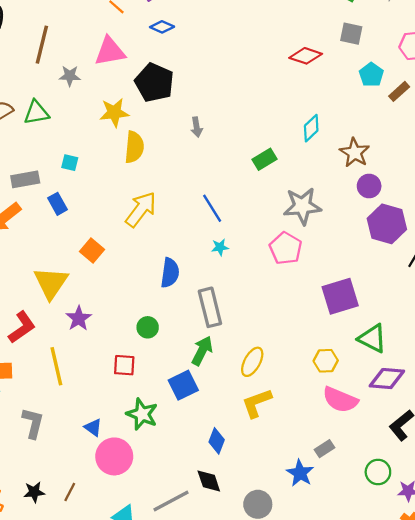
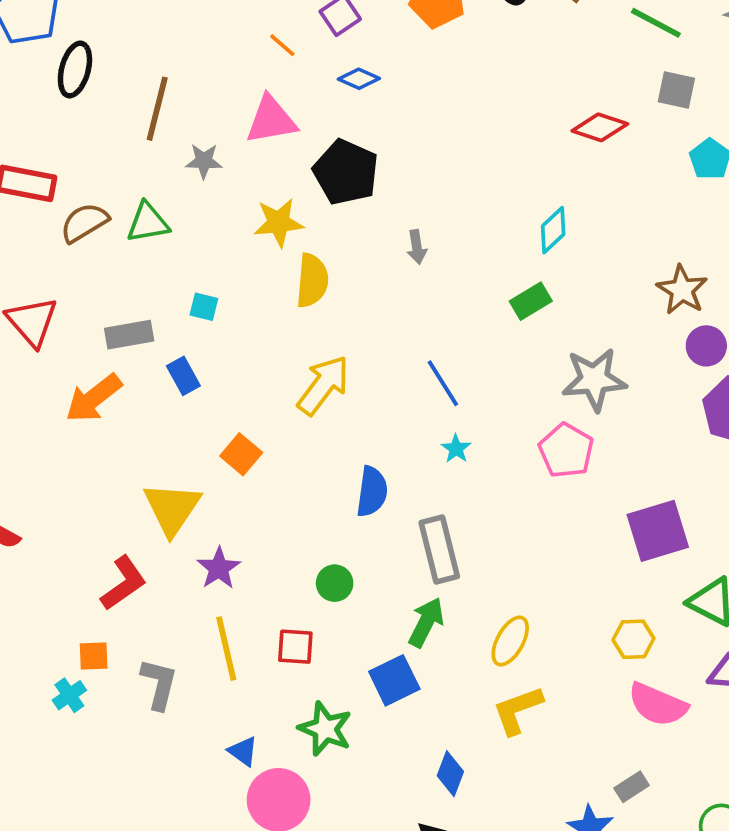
cyan diamond: (311, 128) -> (553, 230), moved
cyan star: (220, 247) -> (456, 449), turned -30
yellow line: (56, 366) -> (226, 649), moved
gray L-shape: (33, 423) -> (159, 684), moved

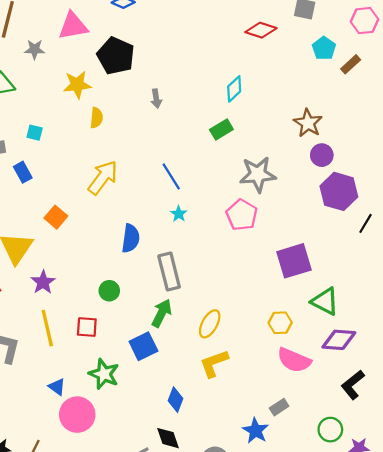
yellow semicircle: (312, 281) -> (96, 118), size x0.7

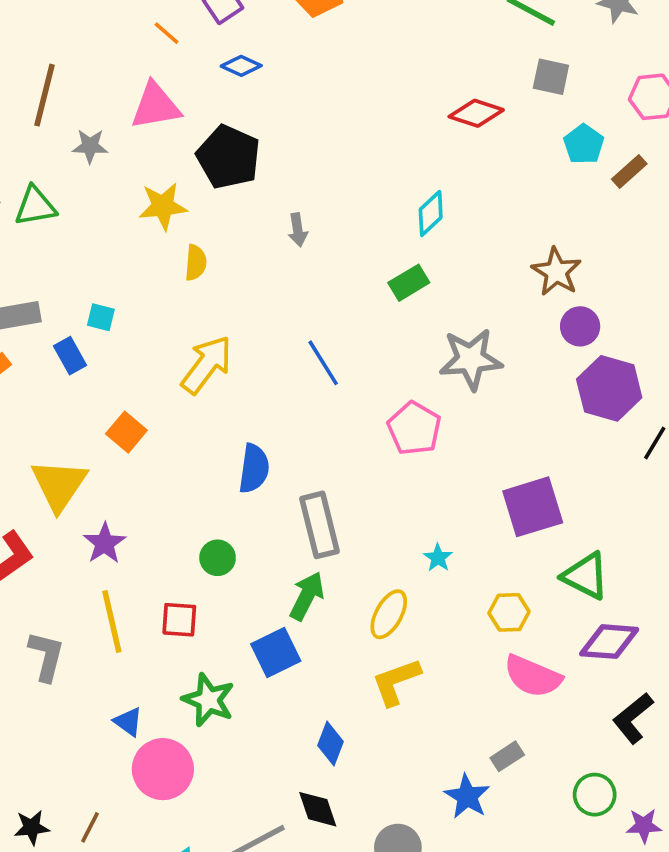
cyan square: (35, 133) -> (101, 317), moved
cyan star: (179, 214) -> (438, 558), moved
pink pentagon: (242, 215) -> (414, 428), moved

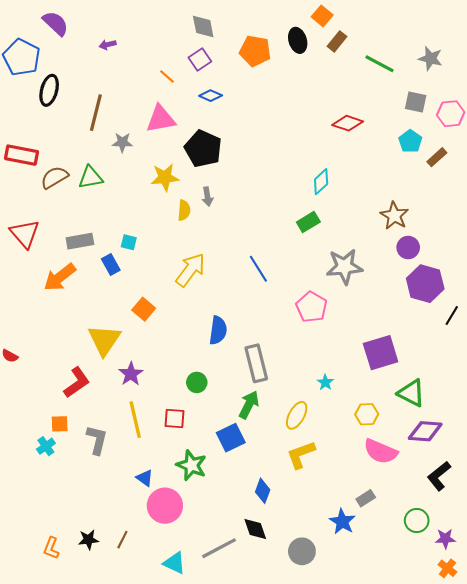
gray square: (551, 77) -> (416, 102), moved
gray arrow: (298, 230) -> (207, 197), moved

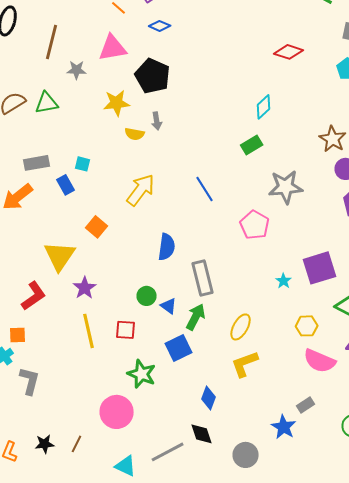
yellow semicircle: (184, 210) -> (135, 134), turned 96
cyan star: (325, 382) -> (284, 281), moved
gray L-shape: (97, 440) -> (30, 381), moved
blue triangle: (145, 478) -> (169, 306), moved

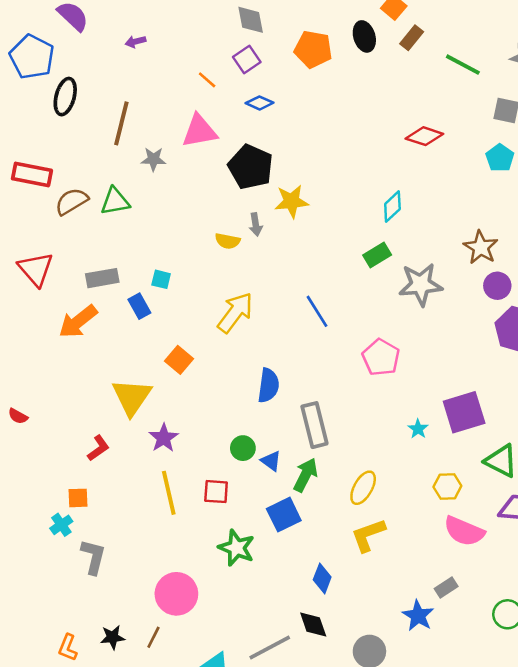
yellow star: (117, 103) -> (291, 201), moved
gray star: (286, 187) -> (421, 284), moved
red L-shape: (34, 296) -> (98, 448), size x0.7
pink circle: (117, 412) -> (176, 594), moved

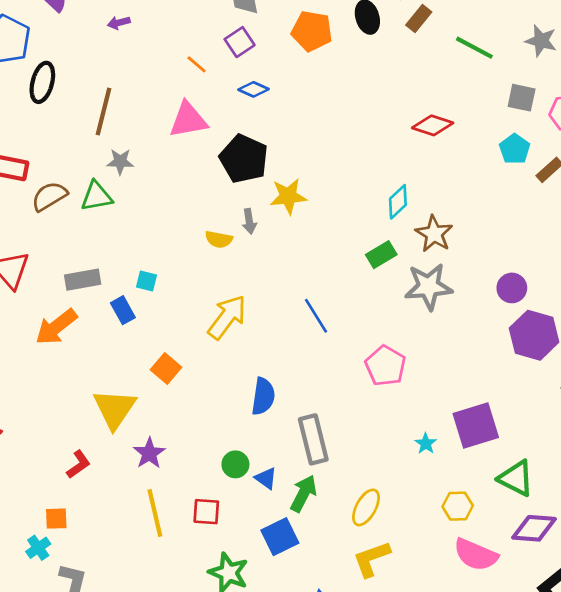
gray star: (153, 159) -> (120, 162), moved
brown star: (481, 247) -> (434, 234), moved

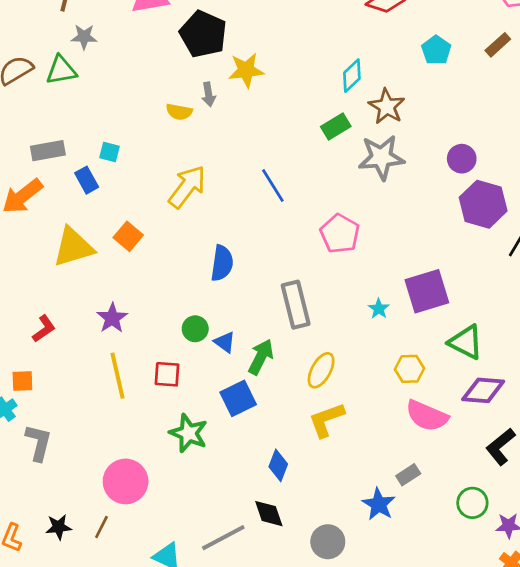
cyan pentagon: (515, 149) -> (436, 50), moved
yellow triangle: (115, 409) -> (73, 247), moved, turned 39
gray rectangle: (313, 439) -> (296, 305), moved

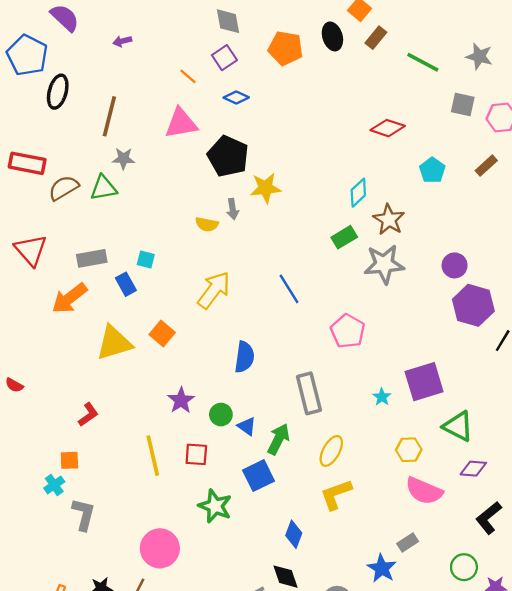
purple star: (112, 318) -> (181, 400), moved
purple diamond: (483, 390) -> (473, 469), size x0.7

